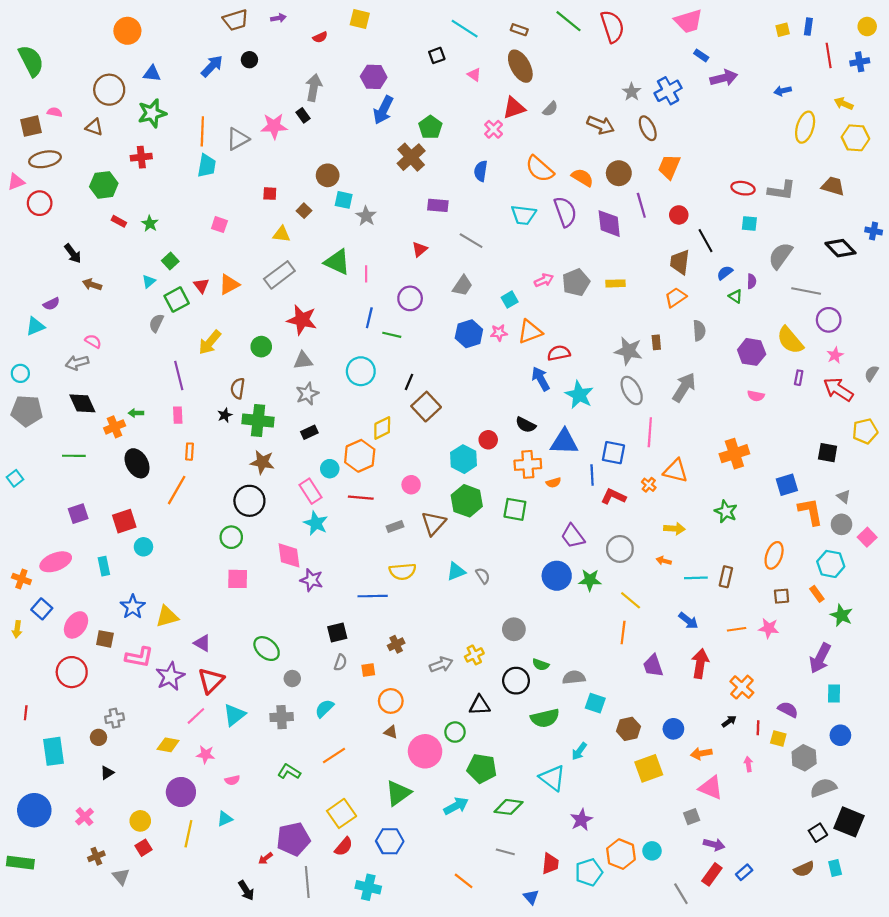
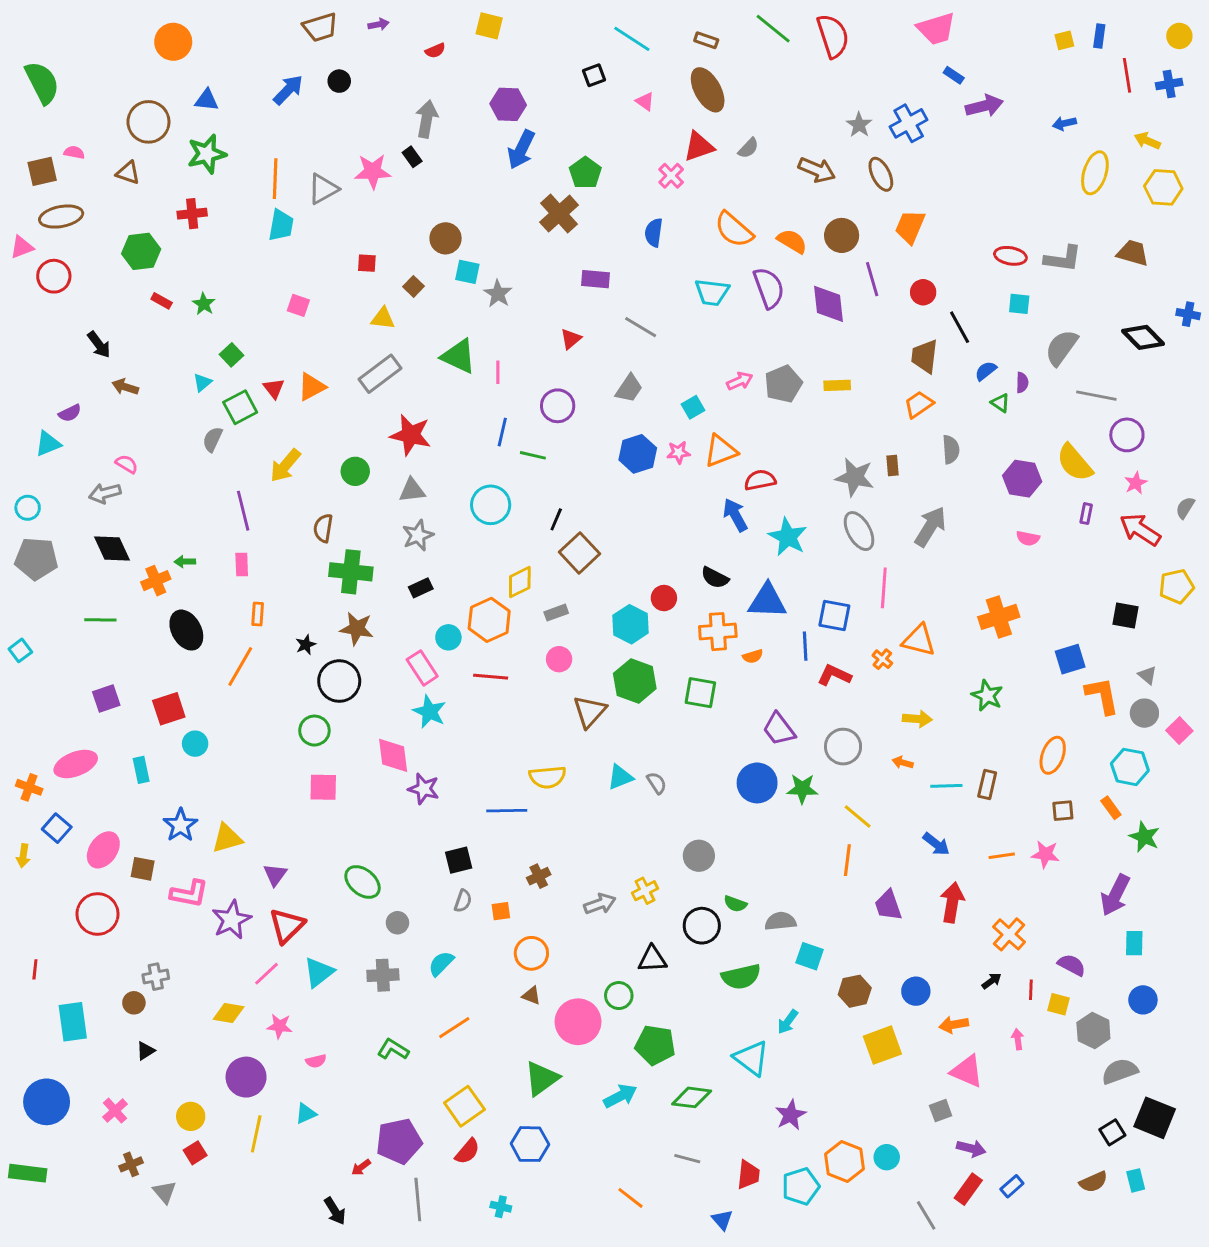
black star: (225, 415) -> (306, 645), moved
gray rectangle: (395, 526) -> (556, 613), moved
purple triangle: (202, 643) -> (275, 875), turned 36
cyan cross: (368, 887) -> (501, 1207), size x0.6

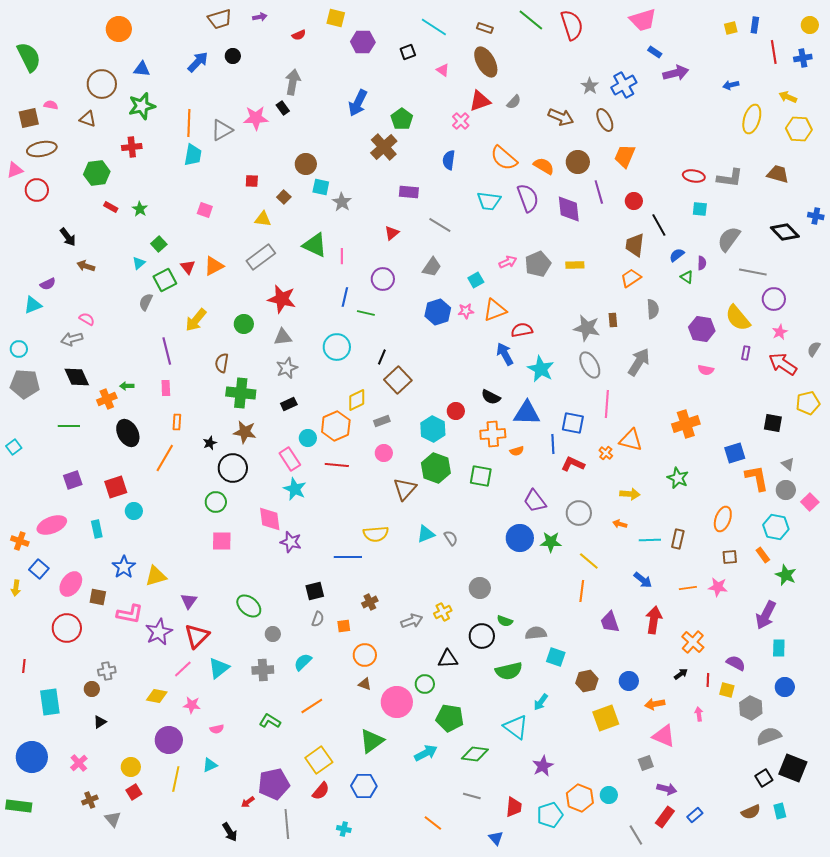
purple hexagon: (508, 104) -> (363, 42), moved

